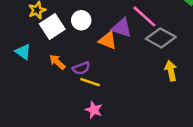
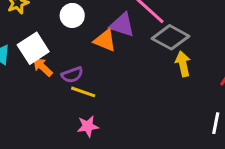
white square: (52, 27) -> (33, 48), moved
yellow arrow: (171, 71) -> (183, 64), moved
pink star: (94, 110) -> (88, 126), turned -30

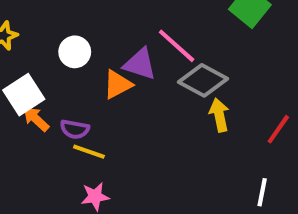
orange triangle: (105, 40) -> (117, 84), turned -50
purple semicircle: (72, 75) -> (75, 129), turned 30

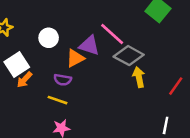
orange arrow: (36, 119) -> (24, 80), turned -90
purple semicircle: (75, 129) -> (63, 80), moved

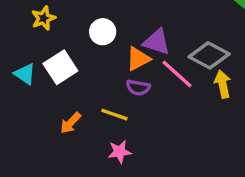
pink line: (112, 34) -> (177, 74), moved
orange arrow: (24, 80) -> (71, 123), moved
purple semicircle: (63, 80) -> (138, 87), moved

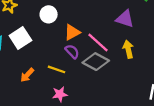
purple triangle: (157, 42) -> (125, 19), moved
gray diamond: (209, 55) -> (96, 62), moved
purple semicircle: (138, 87) -> (72, 51), turned -144

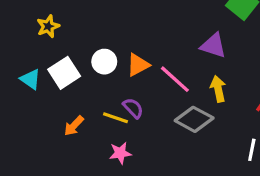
white circle: (49, 14) -> (104, 62), moved
purple semicircle: (72, 51) -> (133, 108), moved
gray diamond: (96, 62) -> (194, 119), moved

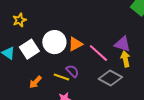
purple triangle: (213, 46) -> (122, 44), moved
white circle: (104, 62) -> (54, 42), size x1.5

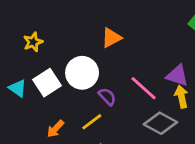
orange triangle: (75, 44) -> (111, 38), moved
purple semicircle: (72, 71) -> (107, 97), moved
yellow line: (61, 77) -> (92, 122), turned -56

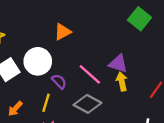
yellow line: (92, 122) -> (46, 103), turned -36
gray diamond: (160, 123) -> (87, 104), moved

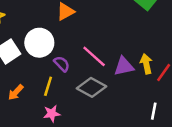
purple triangle: (118, 64) -> (124, 66), moved, turned -30
yellow arrow: (122, 81) -> (146, 64), moved

